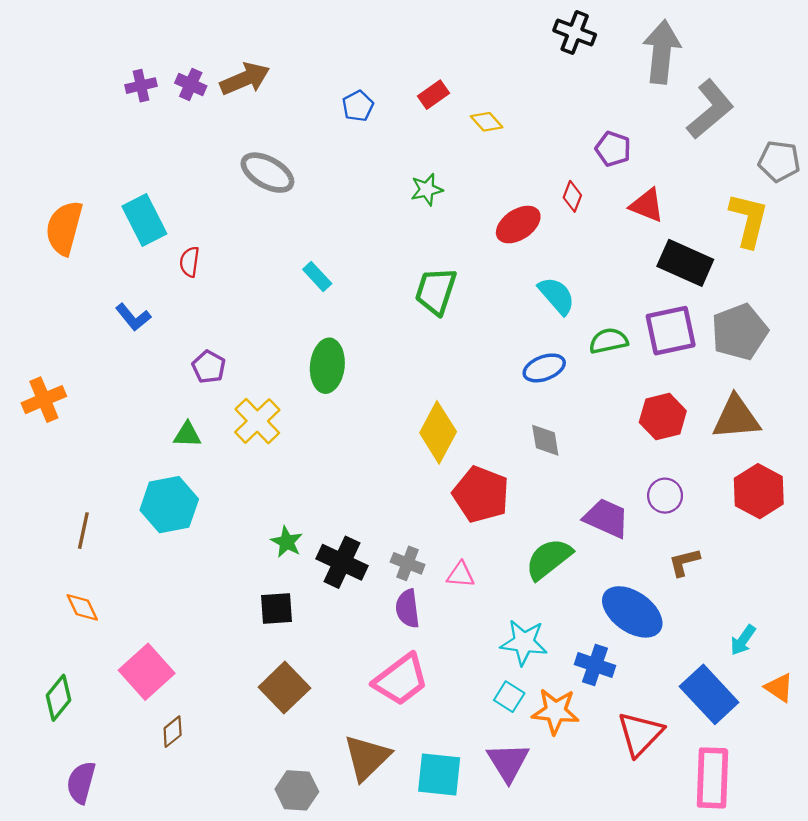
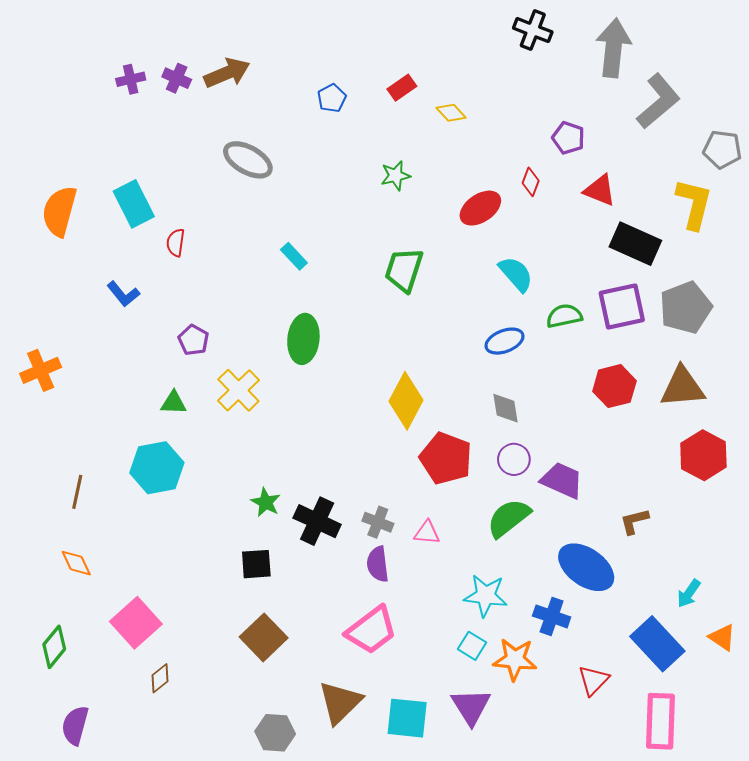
purple circle: (665, 496) -> (514, 459), moved
red triangle: (640, 734) -> (593, 680), size x0.7

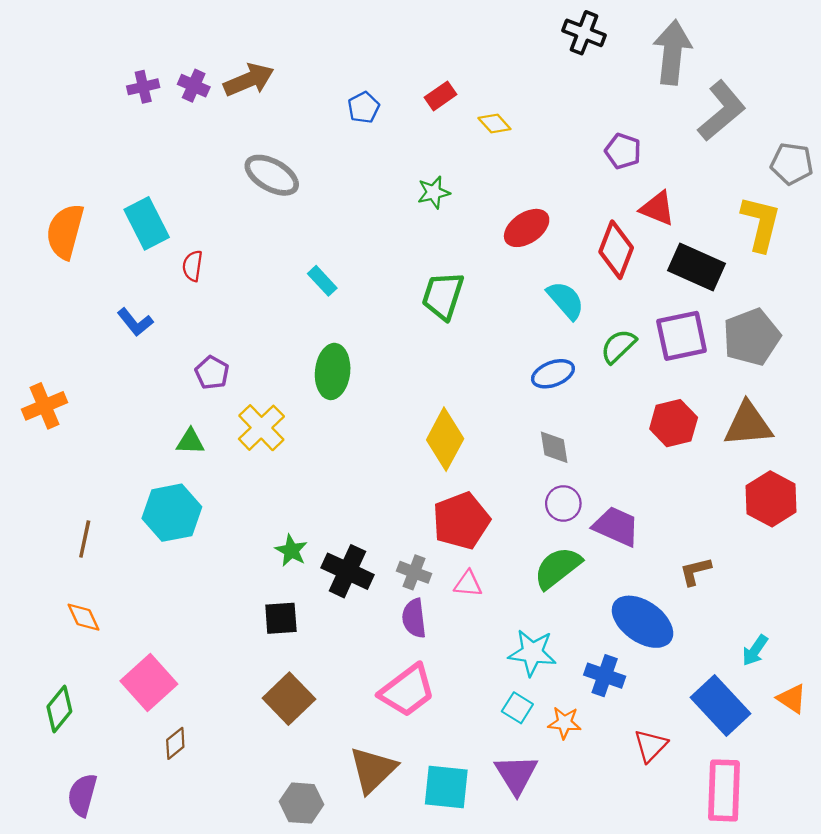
red diamond: (531, 182) -> (616, 250), moved, size x1.8
green semicircle: (564, 316) -> (618, 346), turned -32
red pentagon: (446, 458) -> (461, 521), moved, turned 30
orange star: (515, 659) -> (564, 723), size x0.7

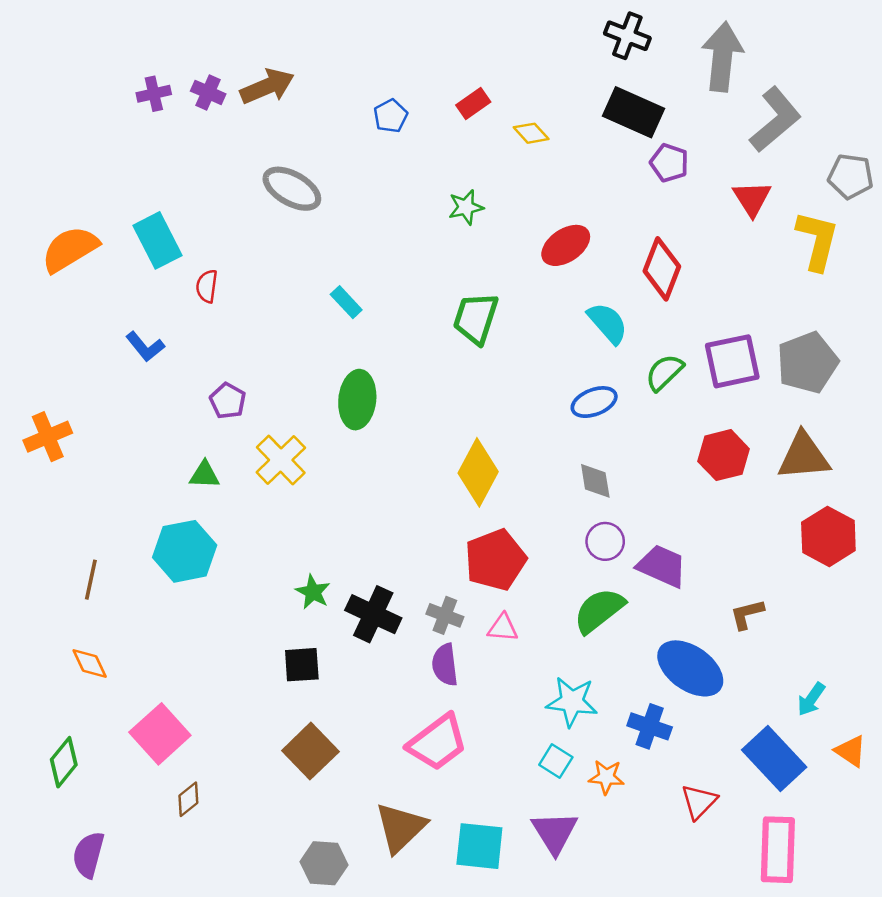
red triangle: (657, 208) -> (752, 199), moved, turned 36
orange semicircle: (65, 231) -> (70, 249), turned 44
black rectangle: (696, 267) -> (634, 112), moved

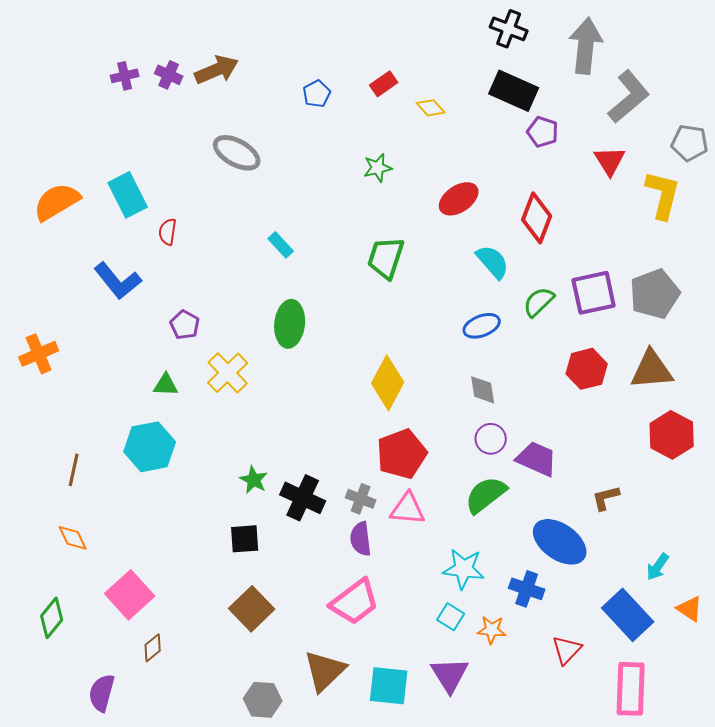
blue L-shape: (145, 347) -> (118, 281), size x1.5
pink triangle: (503, 628) -> (408, 509), size x1.4
purple semicircle: (88, 855) -> (102, 693), moved

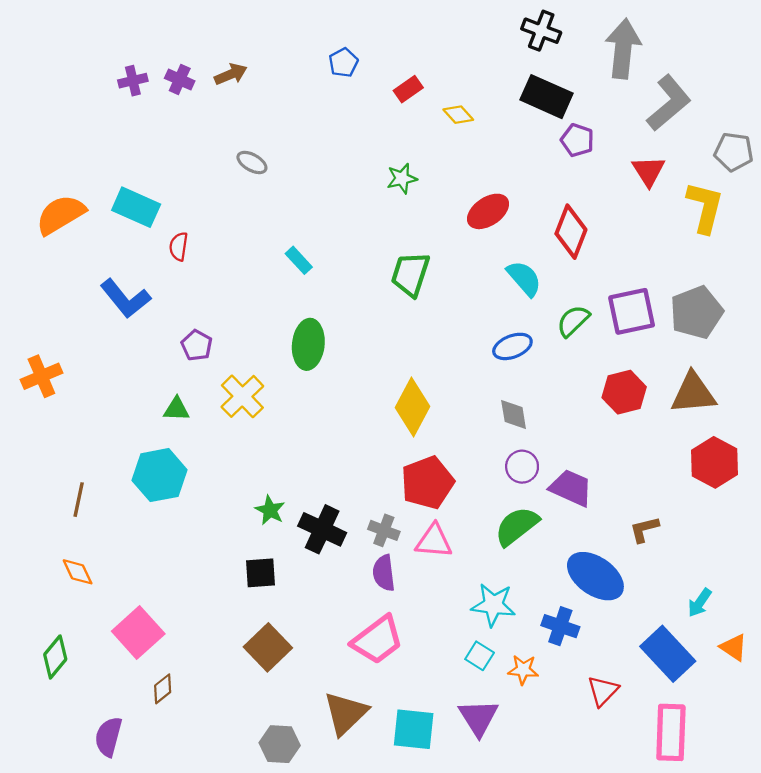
brown arrow: (217, 70) -> (231, 74), size x0.7
blue pentagon: (317, 94) -> (343, 63), moved
gray ellipse: (237, 153) -> (252, 162), size x0.6
cyan rectangle: (128, 195) -> (136, 207), turned -39

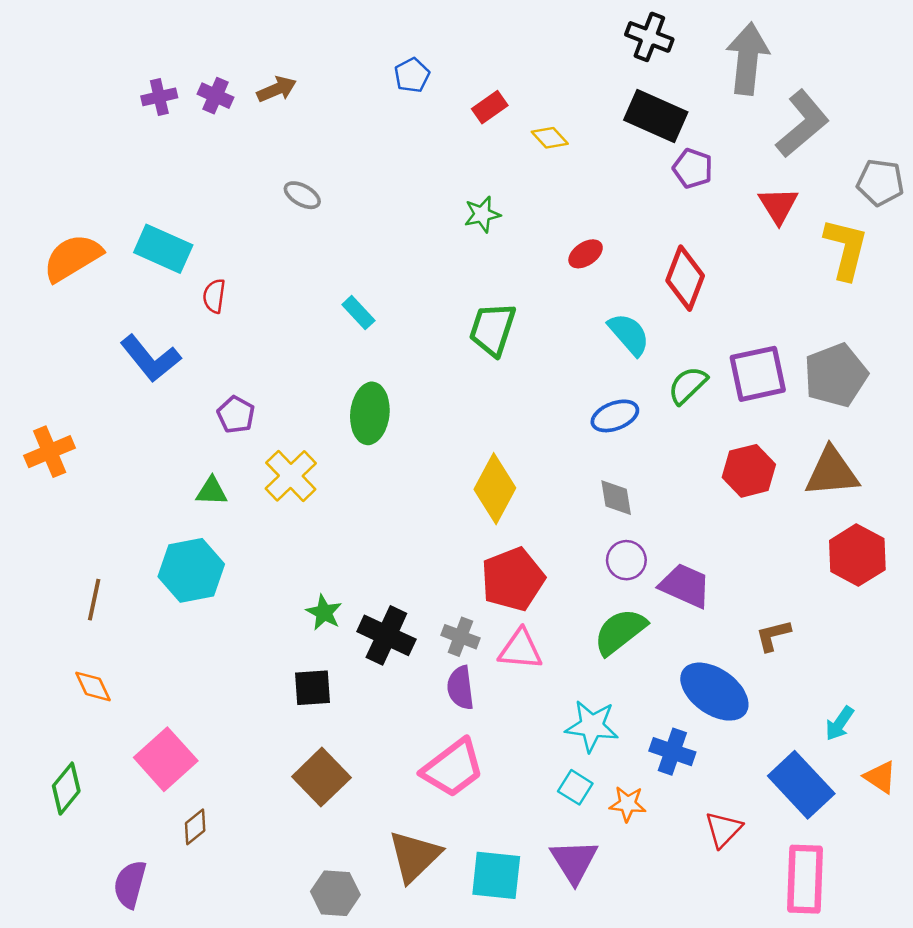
red ellipse: (488, 211) -> (586, 254), size x0.7

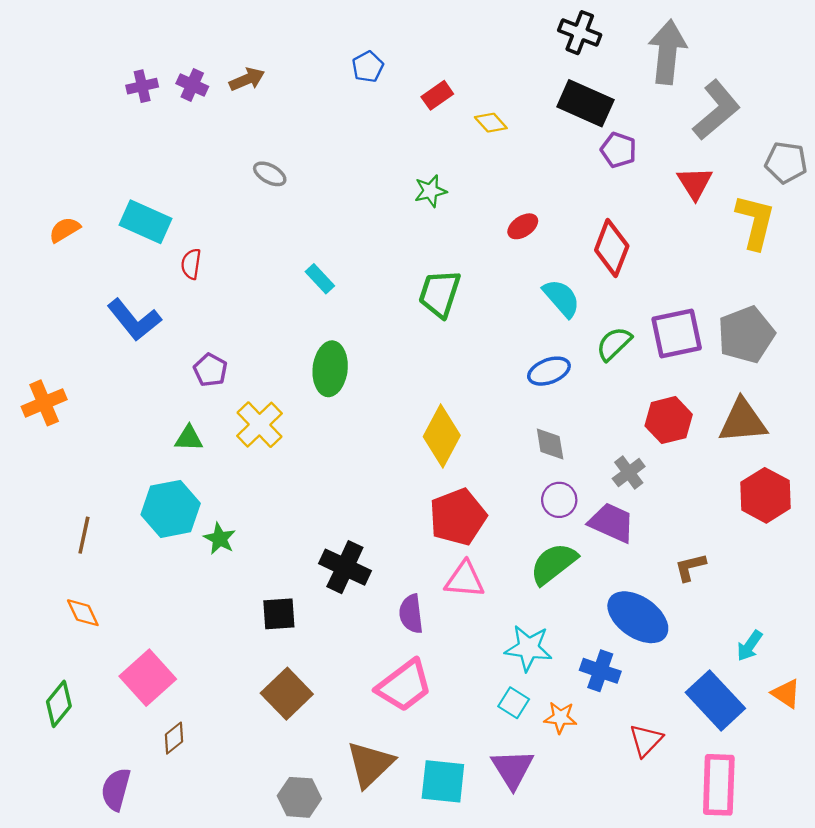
orange semicircle: (73, 258) -> (65, 230), size x0.6
green star: (324, 612) -> (220, 539), moved
gray cross: (460, 637) -> (629, 473), moved, turned 32

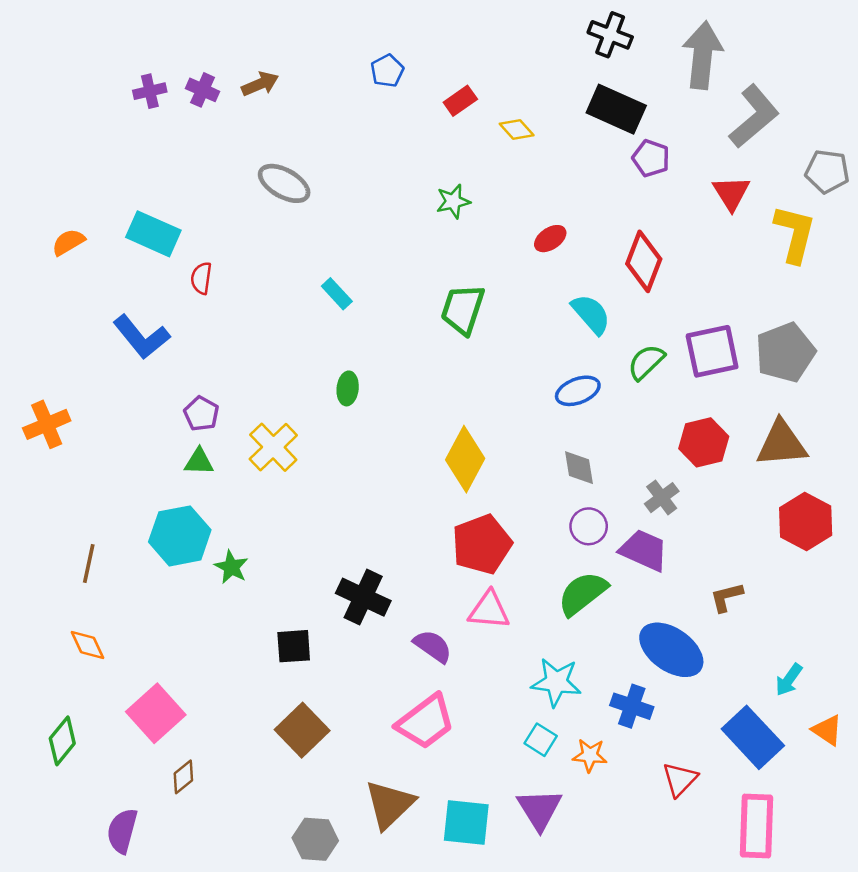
gray ellipse: (270, 174) -> (284, 183), size x1.5
green ellipse: (330, 369) -> (348, 388), size x0.6
purple pentagon: (210, 370) -> (201, 414), moved
purple semicircle: (411, 614) -> (433, 646), turned 132

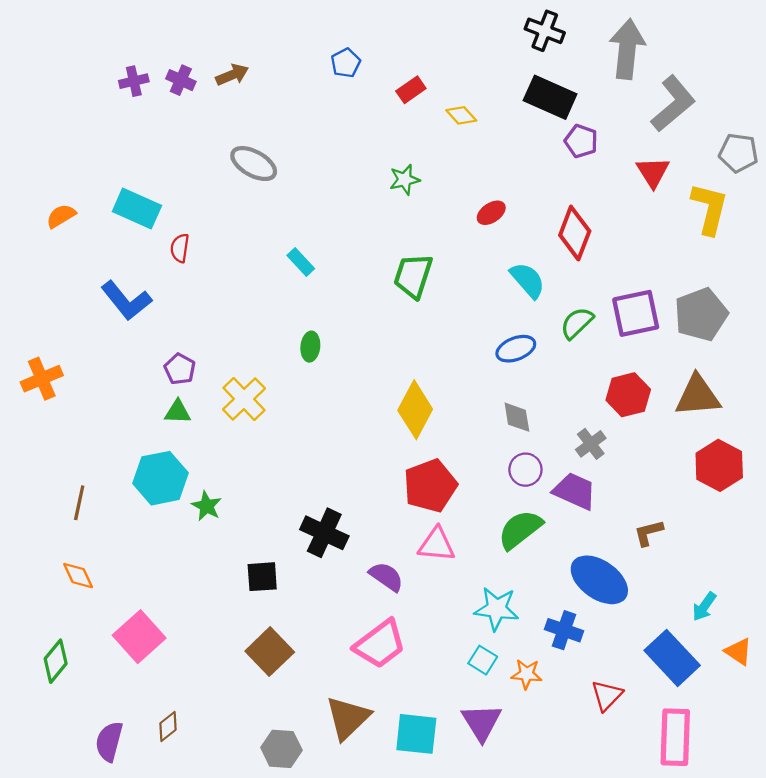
brown diamond: (183, 777) -> (168, 726), moved

